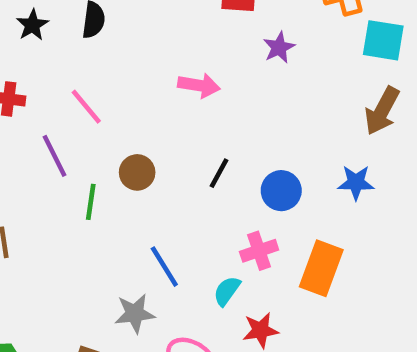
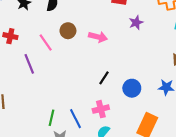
brown circle: (137, 172) -> (68, 31), moved
green line: (91, 202) -> (51, 118), moved
pink cross: (259, 251) -> (101, 109), moved

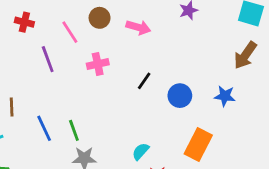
pink cross: (101, 109) -> (98, 64), moved
green line: (51, 118) -> (74, 130), turned -35
blue line: (75, 119) -> (44, 128), moved

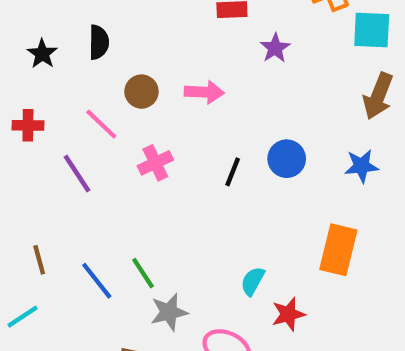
blue circle: (180, 96) -> (287, 159), moved

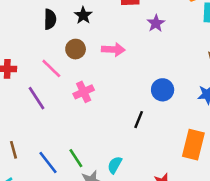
black star: (42, 54) -> (83, 15), moved
black line: (233, 172) -> (139, 120), moved
cyan semicircle: (253, 281) -> (115, 165), moved

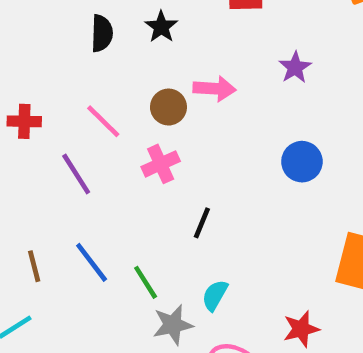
purple star: (156, 23) -> (295, 67), moved
brown circle: (76, 49) -> (168, 107), moved
black line: (139, 120) -> (202, 223), moved
blue line: (48, 163) -> (92, 262), moved

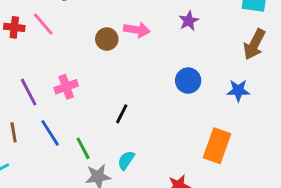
red cross: (24, 121) -> (14, 27), moved
pink line: (103, 121) -> (43, 24), moved
pink cross: (161, 164) -> (66, 87), moved
purple line: (76, 174) -> (29, 92), moved

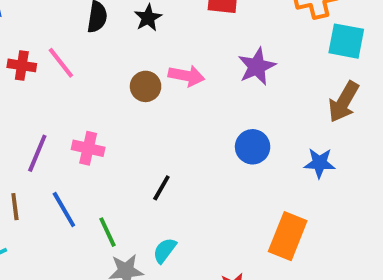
purple star: (189, 21) -> (257, 66), size x1.4
pink cross: (66, 87) -> (88, 148), turned 30
purple line: (29, 92) -> (37, 153), turned 48

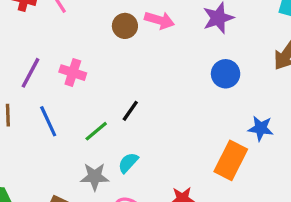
blue circle: (253, 147) -> (226, 74), moved
blue star: (319, 163) -> (261, 128), moved
green line: (107, 232) -> (96, 131), moved, turned 70

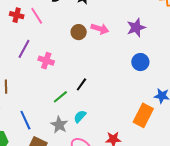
purple line: (31, 73) -> (24, 49), moved
blue line: (48, 121) -> (25, 120), moved
gray star: (95, 177) -> (59, 125), turned 30

